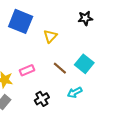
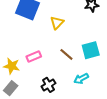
cyan square: (84, 64) -> (91, 50), turned 36

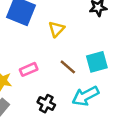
cyan arrow: (81, 79) -> (86, 96), size x1.5
black cross: (49, 85) -> (46, 104), turned -32

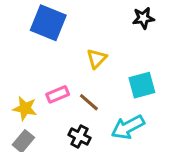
yellow triangle: (56, 29) -> (97, 59), moved
brown line: (68, 67) -> (89, 102), moved

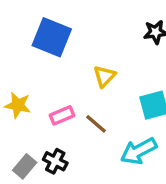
yellow star: (25, 108) -> (18, 105), moved
black cross: (79, 136) -> (55, 161), moved

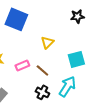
cyan arrow: (139, 151) -> (67, 86), turned 150
black cross: (55, 161) -> (42, 92), moved

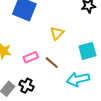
cyan arrow: (67, 86) -> (78, 79), turned -135
black cross: (42, 92) -> (26, 86), moved

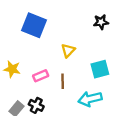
brown line: (52, 63) -> (63, 81), turned 48

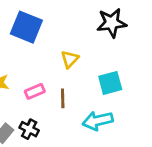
black star: (101, 22) -> (112, 23), size x1.5

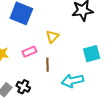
cyan square: (110, 83) -> (92, 54), moved
pink rectangle: (35, 91) -> (29, 52), moved

